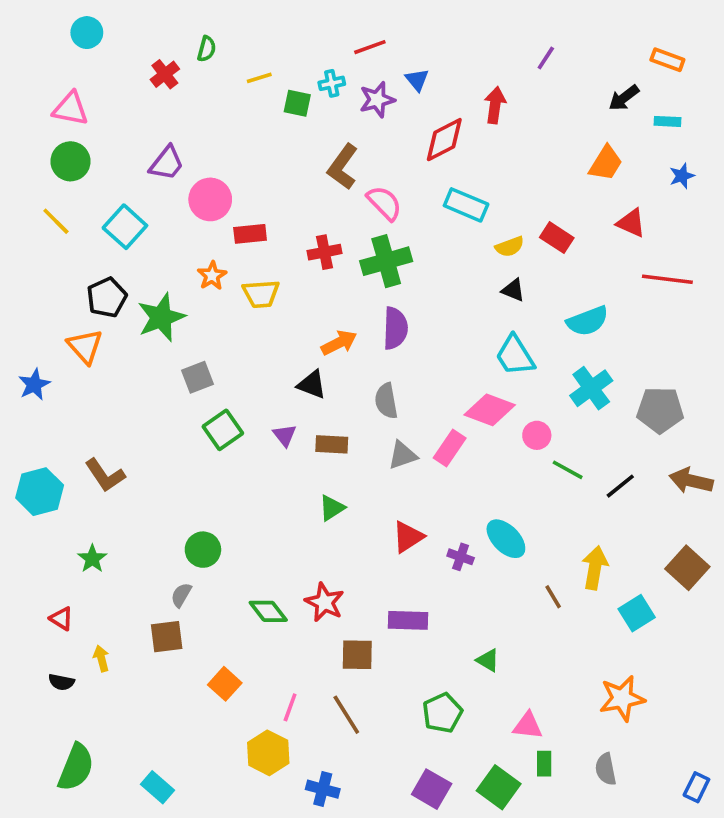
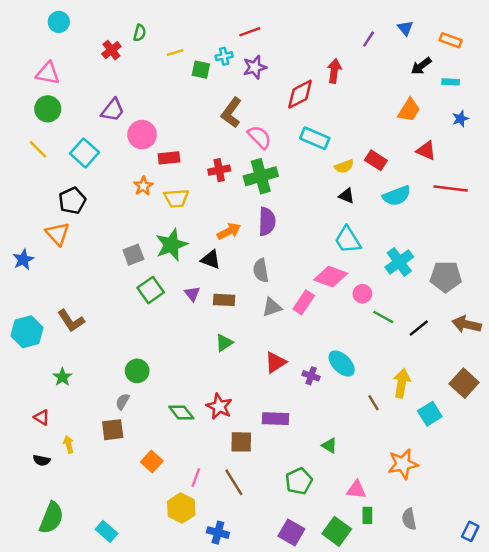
blue triangle: (417, 80) -> (405, 28), moved
green star: (161, 317) -> (171, 245), moved
cyan semicircle: (588, 321) -> (397, 196), moved
orange star: (622, 698) -> (403, 464), moved

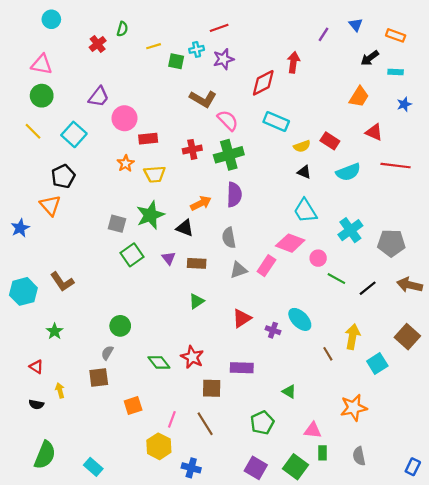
brown L-shape: (231, 113) -> (203, 99), turned -96
gray square: (133, 255) -> (117, 224), turned 36
orange square: (152, 462) -> (133, 405), turned 30

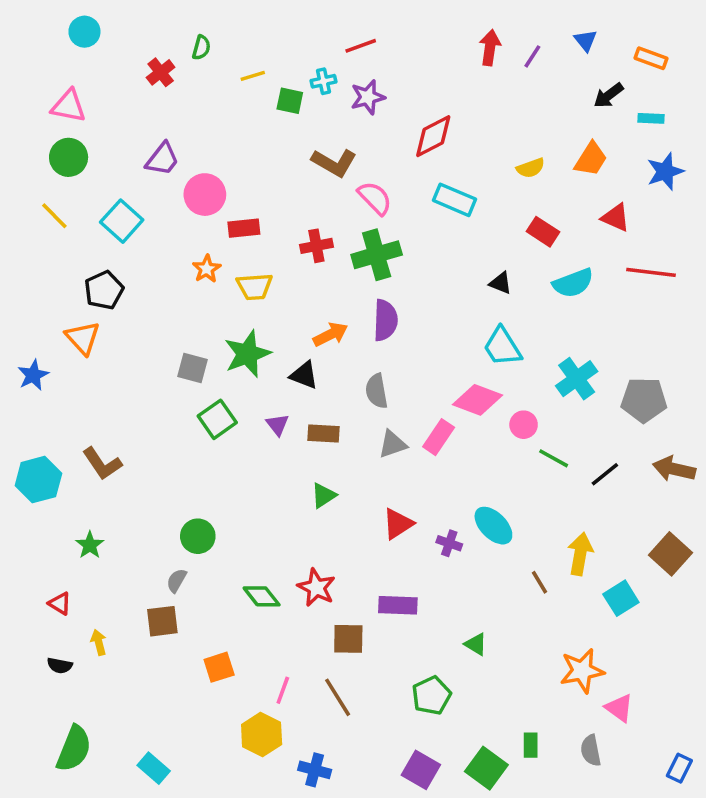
red arrow: (293, 62) -> (490, 48), moved
blue star: (404, 104) -> (665, 172), size x1.5
yellow semicircle: (302, 146) -> (531, 168), moved
pink triangle: (313, 430) -> (619, 708), moved, turned 30

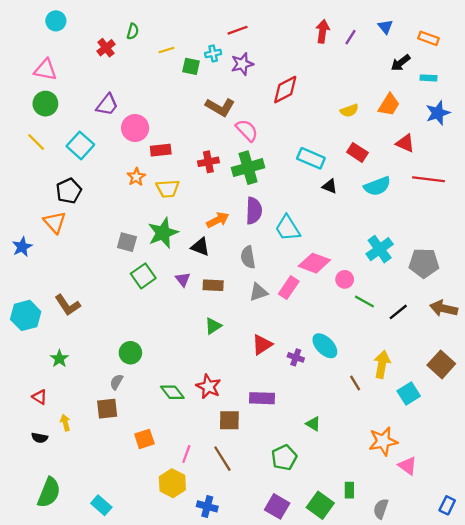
cyan rectangle: (454, 200) -> (311, 158), moved
cyan trapezoid: (502, 347) -> (288, 228), moved
gray semicircle: (591, 750) -> (381, 509), moved, turned 30

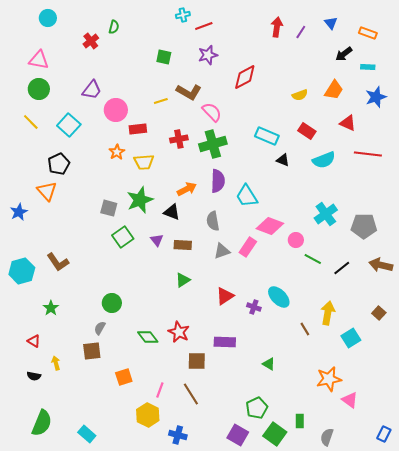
yellow line: (167, 50) -> (161, 101), moved
cyan cross: (213, 53) -> (183, 15), moved
brown square: (441, 364) -> (379, 313), size x0.6
green pentagon: (284, 458) -> (257, 408), moved

